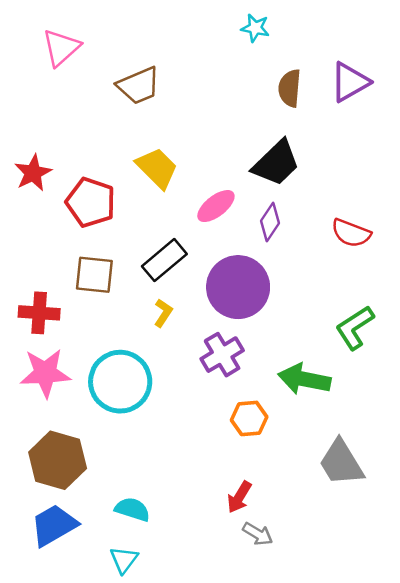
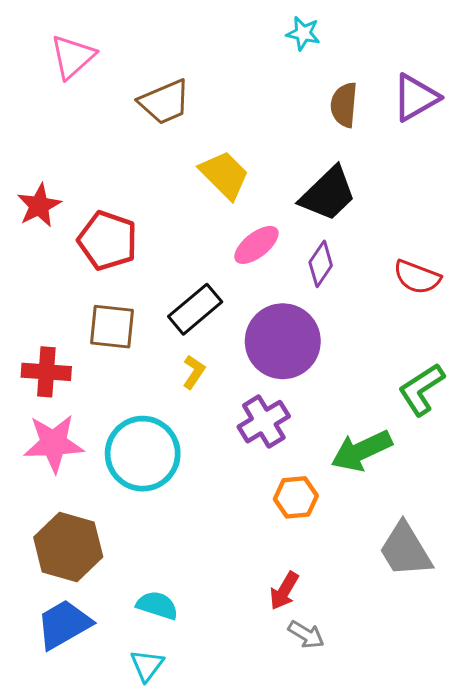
yellow trapezoid: (157, 168) -> (224, 175), moved
green arrow: (304, 379) -> (362, 451), turned -36

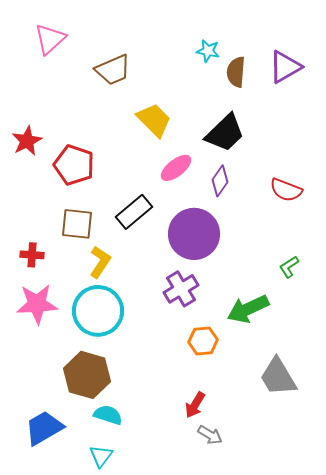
cyan star: (303, 33) -> (208, 51), moved
red cross: (46, 372) -> (32, 255), size x0.7
yellow L-shape: (194, 372) -> (100, 262), moved, size x1.4
green L-shape: (421, 389) -> (289, 267), size x0.6
brown hexagon: (68, 547) -> (87, 375), moved

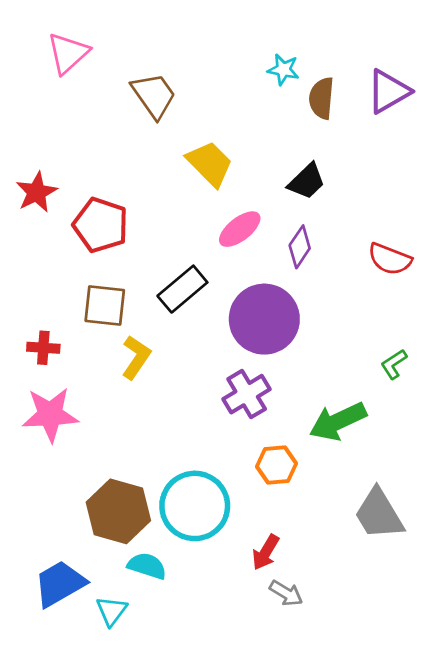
brown trapezoid: (113, 70) -> (154, 95), turned -102
black trapezoid: (225, 133) -> (307, 181), size x0.7
cyan circle: (98, 311) -> (195, 506), moved
cyan triangle: (101, 456) -> (112, 611), moved

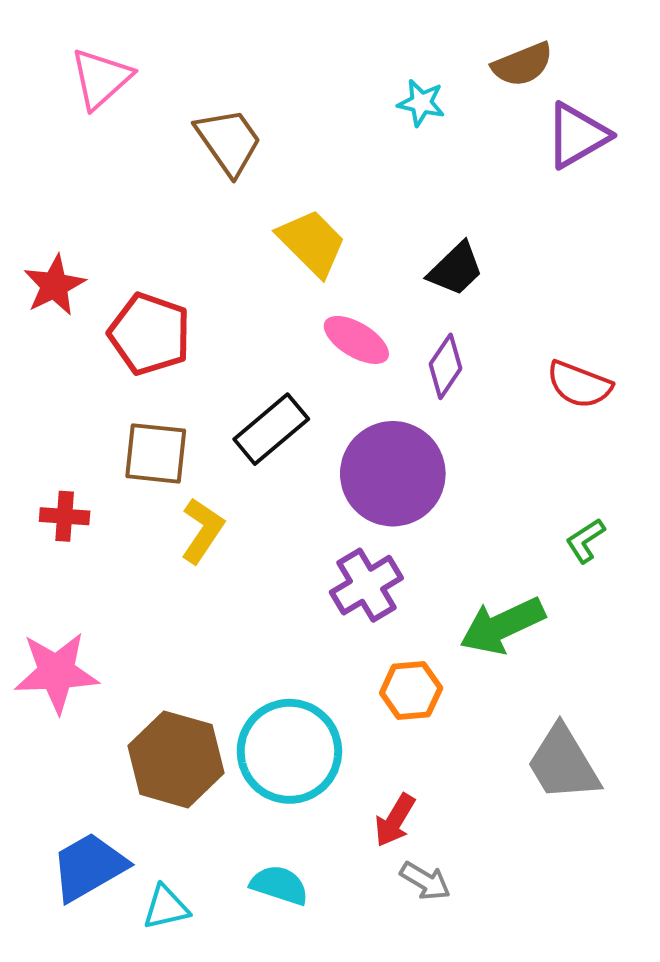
brown semicircle: (322, 98) -> (523, 64), moved, turned -117
pink ellipse: (240, 229) -> (356, 340), turned 69
pink star: (50, 415) -> (56, 672), moved
cyan semicircle: (147, 566) -> (279, 885), moved
cyan triangle: (112, 611) -> (166, 907), turned 40

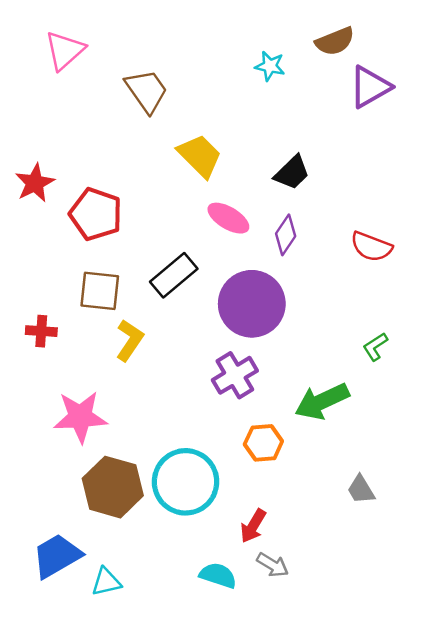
pink star: (56, 672) -> (80, 417), moved
gray trapezoid: (563, 763) -> (361, 490), size x0.6
cyan semicircle: (279, 885) -> (218, 575), moved

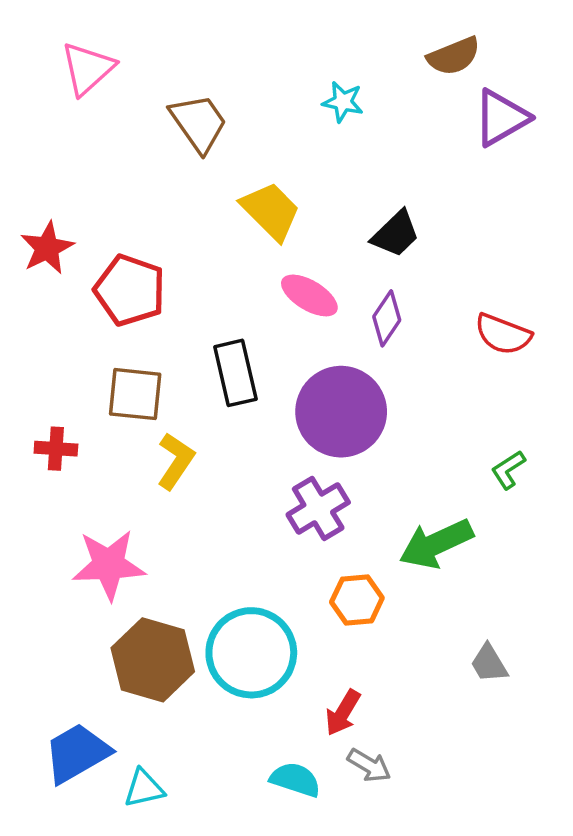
cyan star: (270, 66) -> (343, 102), moved
black rectangle: (174, 275) -> (235, 373), turned -63

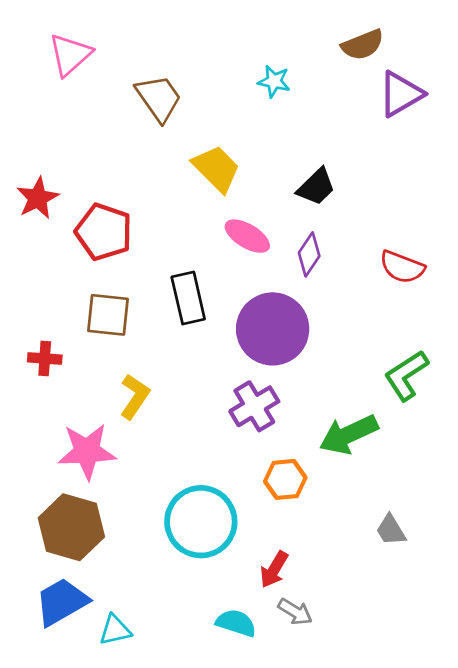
yellow L-shape: (176, 461) -> (135, 396), moved
green L-shape: (508, 470) -> (406, 375), size x1.6
brown hexagon: (153, 660) -> (71, 527), moved

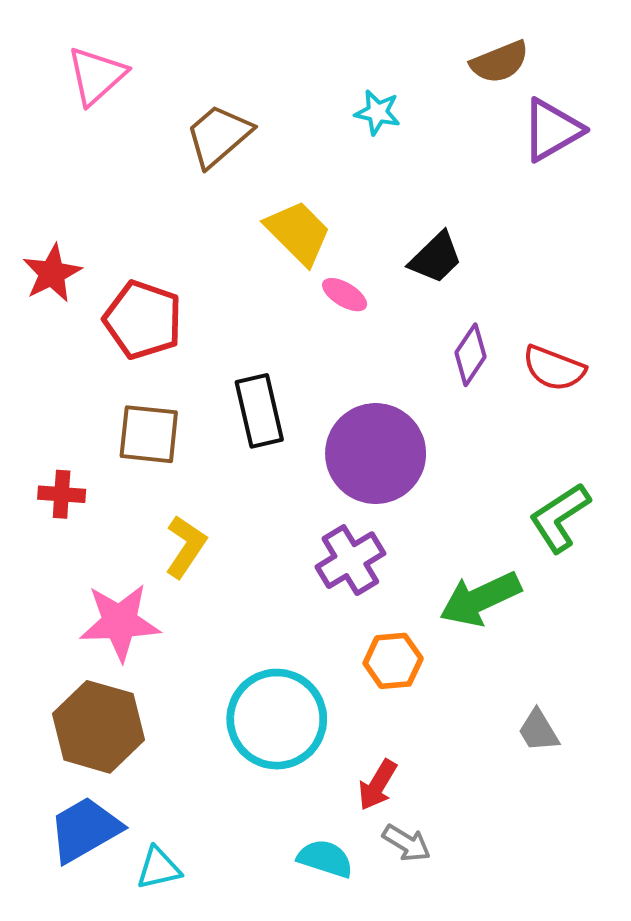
brown trapezoid: (159, 98) -> (219, 136), turned -96
pink ellipse: (247, 236) -> (345, 295), moved, size x0.7
purple diamond: (309, 254) -> (471, 355), moved

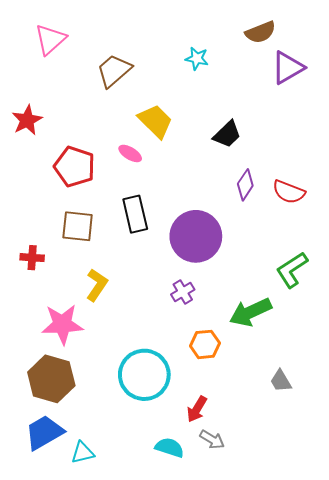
red star: (52, 273) -> (27, 120), moved
pink ellipse: (345, 295) -> (130, 153), moved
purple cross: (350, 560) -> (183, 292), size x0.7

